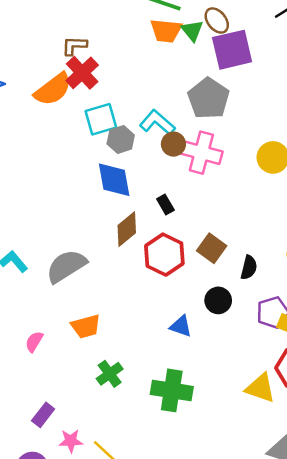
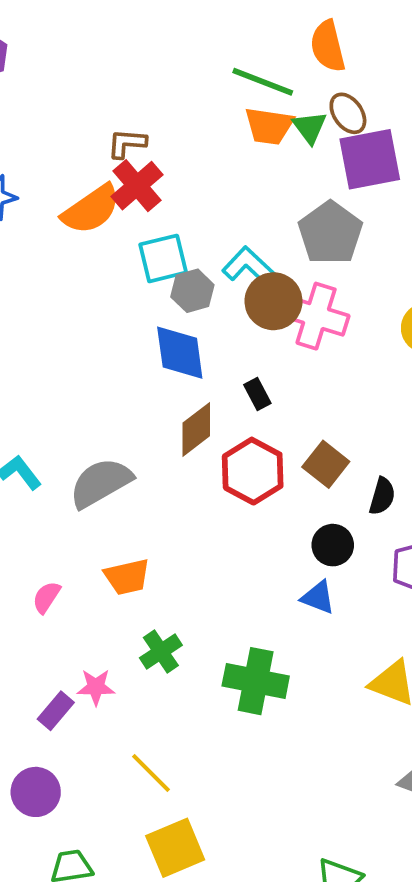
brown circle: (173, 144) -> (273, 301), size x1.5
blue triangle: (181, 326) -> (318, 597), moved
pink star: (71, 441) -> (96, 687), moved

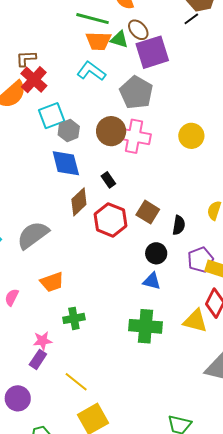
green triangle: (310, 127) -> (119, 39), turned -30
cyan L-shape: (250, 267) -> (91, 71), moved
green cross: (161, 652) -> (74, 318), turned 30
green cross: (256, 681) -> (146, 326), moved
purple rectangle: (56, 711) -> (38, 359), moved

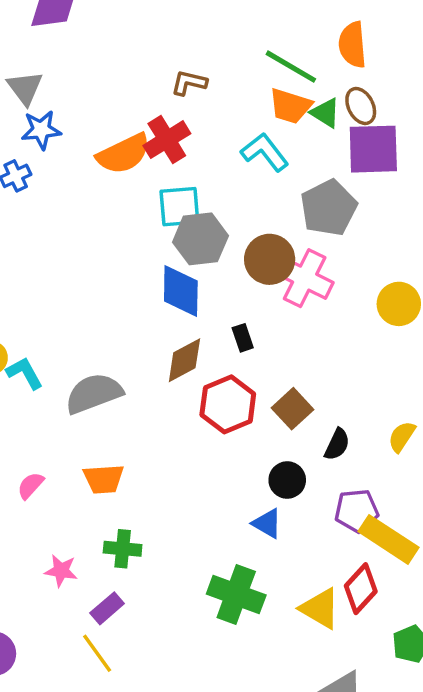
brown L-shape: (26, 58) -> (189, 83), moved
gray hexagon: (69, 131) -> (200, 239), size x1.4
purple rectangle: (38, 359) -> (107, 608), moved

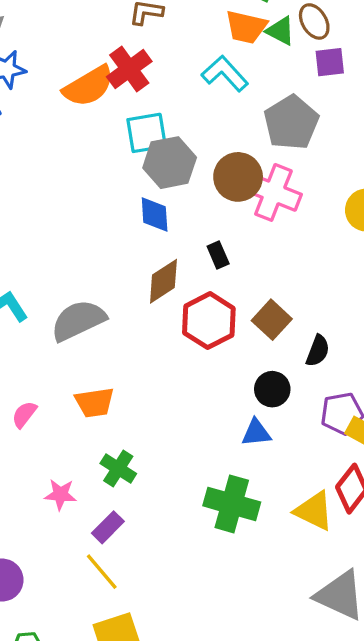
purple square: (373, 149) -> (330, 62), size x0.6
blue diamond: (181, 291) -> (155, 215), size x0.7
blue triangle: (267, 523) -> (256, 433), turned -32
green cross: (123, 549) -> (118, 468), turned 32

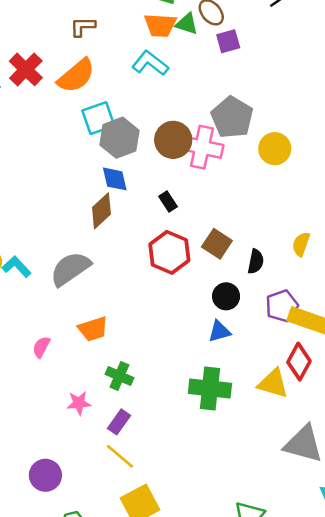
red cross: (129, 69) -> (26, 69), moved
orange semicircle: (88, 86) -> (76, 76), moved
gray pentagon: (291, 122) -> (232, 117), moved
brown diamond: (163, 281) -> (101, 211), moved

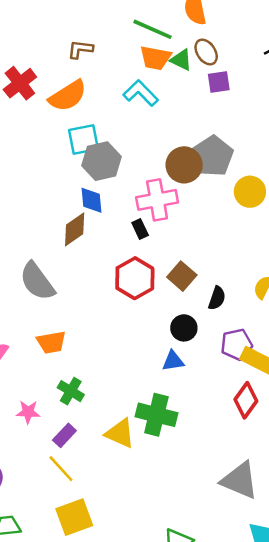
brown circle: (173, 140) -> (184, 165), moved
pink cross: (202, 147) -> (157, 200), moved, turned -30
gray semicircle: (70, 269) -> (37, 281), turned -99
yellow triangle: (273, 383) -> (120, 433), moved

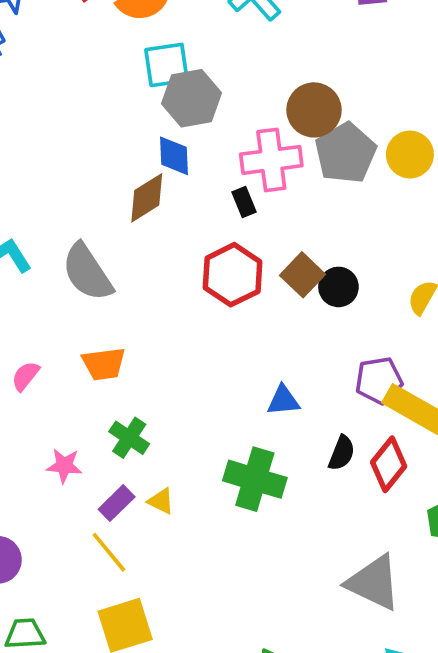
gray pentagon: (213, 156) -> (346, 153), moved
black semicircle: (217, 298) -> (342, 453), moved
black circle: (184, 328) -> (338, 287), moved
yellow triangle: (120, 433) -> (161, 501), moved, size x0.6

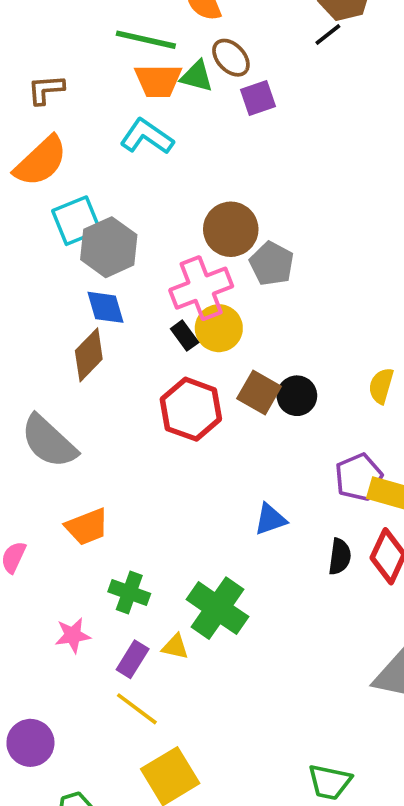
gray pentagon: (346, 153) -> (272, 264), size x0.7
yellow circle: (410, 155) -> (219, 328), moved
green cross: (255, 479) -> (218, 608), moved, turned 32

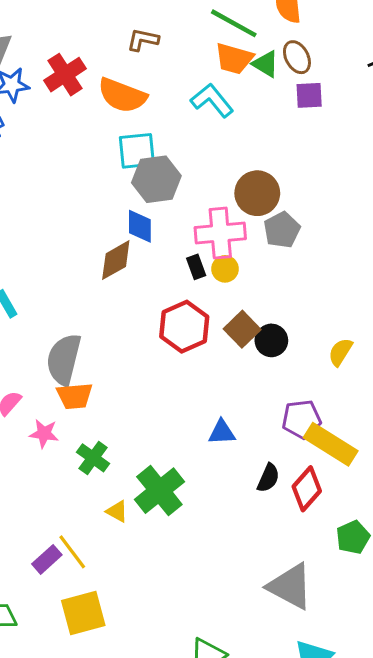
orange semicircle: (41, 161) -> (122, 95), turned 48
yellow circle: (219, 328) -> (225, 269), size x0.7
gray semicircle: (49, 441) -> (64, 359), moved, turned 45
pink star: (73, 635) -> (44, 434), moved
purple rectangle: (133, 659) -> (47, 559), moved

